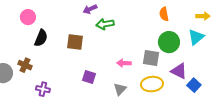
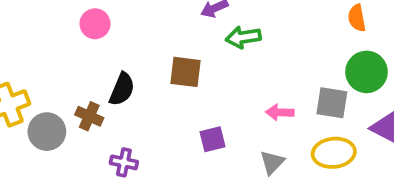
black semicircle: (41, 38) -> (122, 89), moved
purple square: (89, 77) -> (212, 139), turned -32

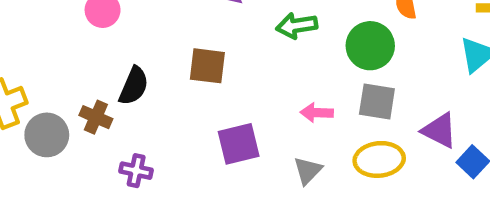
green arrow: (243, 37) -> (297, 26), moved
green circle: (367, 72) -> (370, 46), moved
purple square: (212, 139) -> (239, 144), size x1.4

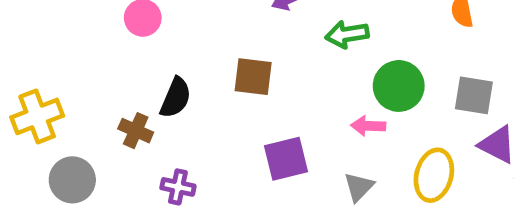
green circle: (370, 46) -> (399, 86), moved
gray square: (377, 101) -> (474, 95), moved
gray circle: (47, 135) -> (72, 180), moved
yellow ellipse: (379, 159) -> (434, 175), turned -69

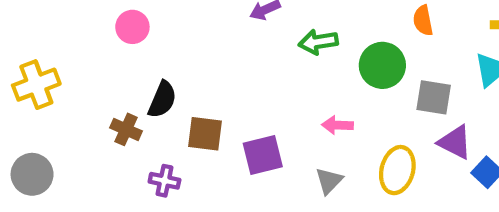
brown square: (253, 77) -> (205, 134), moved
green circle: (399, 86) -> (382, 65), moved
yellow cross: (37, 116) -> (36, 85), moved
gray circle: (72, 180) -> (32, 174), moved

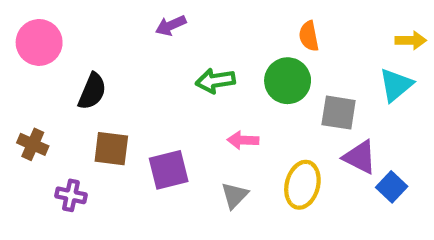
orange semicircle: (423, 21) -> (309, 36), moved
pink circle: (132, 27) -> (39, 42), size x1.4
green arrow: (318, 42) -> (215, 81), moved
black semicircle: (162, 100) -> (92, 91), moved

